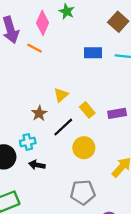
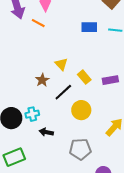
yellow triangle: (61, 95) -> (61, 64), turned -32
cyan cross: (28, 142) -> (32, 114), moved
black arrow: (37, 165) -> (46, 132), moved

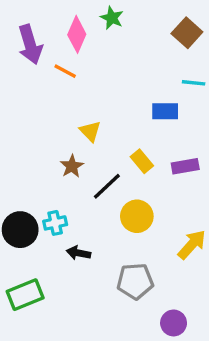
blue rectangle: (89, 27) -> (165, 111), moved
yellow triangle: (61, 64) -> (90, 131), moved

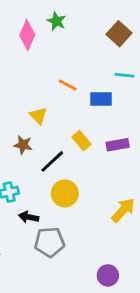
orange line: (65, 71) -> (68, 85), moved
brown star: (72, 166) -> (23, 145), turned -30
yellow circle: (137, 216) -> (65, 193), moved
gray pentagon: (135, 281) -> (50, 242), moved

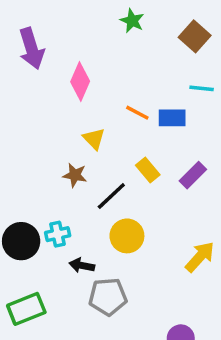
green star: (56, 21) -> (132, 21), moved
pink diamond: (27, 35) -> (80, 81), moved
orange line: (68, 85) -> (137, 113), moved
purple rectangle: (118, 145) -> (193, 175), turned -35

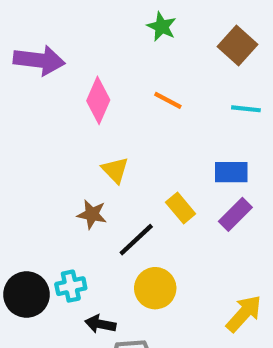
purple arrow: (31, 48) -> (39, 60), turned -66
orange line: (137, 113) -> (168, 100), moved
blue rectangle: (172, 118) -> (231, 172), moved

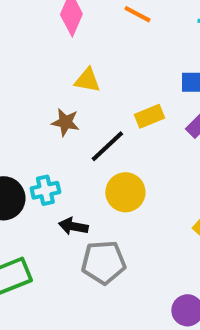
yellow triangle: (115, 170) -> (87, 80), turned -36
yellow rectangle: (181, 208) -> (149, 116), turned -72

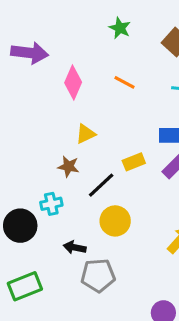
yellow triangle: (87, 80) -> (86, 134), turned -35
cyan cross: (45, 190) -> (51, 204), moved

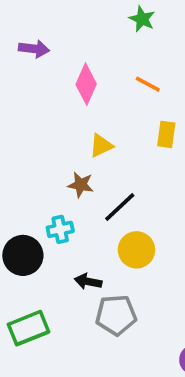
purple arrow: (30, 53) -> (34, 49), size x0.7
yellow rectangle: (134, 162) -> (166, 134), moved, turned -60

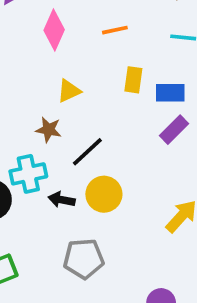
orange line: (148, 84) -> (115, 30), turned -40
cyan cross: (60, 229) -> (28, 174), size x1.4
black arrow: (88, 282) -> (62, 200), moved

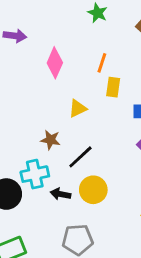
orange line: (115, 30) -> (102, 63), turned -60
yellow rectangle: (133, 80) -> (113, 87), moved
yellow triangle: (69, 91) -> (78, 108), moved

